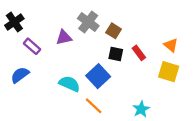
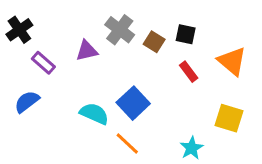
orange triangle: (171, 45) -> (232, 61), size x1.5
black square: (116, 54) -> (186, 34), moved
yellow square: (169, 72) -> (229, 118), moved

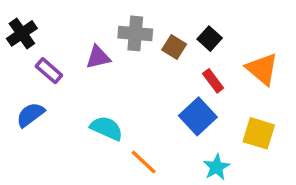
gray cross: (120, 30) -> (135, 33), turned -32
black square: (186, 34) -> (210, 39), turned 30
blue square: (133, 103) -> (198, 116), moved

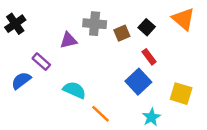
brown square: (174, 47) -> (122, 33), turned 35
orange triangle: (262, 69) -> (183, 19), moved
purple rectangle: (49, 71) -> (41, 62), moved

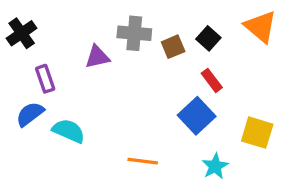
purple rectangle: (41, 62) -> (45, 79), moved, turned 30
cyan semicircle: (74, 90) -> (69, 131), moved
orange line: (100, 114) -> (143, 161), turned -36

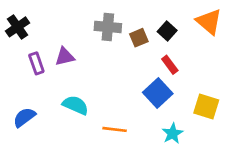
purple triangle: (97, 57) -> (65, 57), moved
blue semicircle: (30, 114) -> (24, 117), moved
cyan semicircle: (69, 131) -> (75, 105), moved

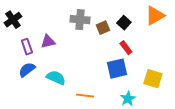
orange triangle: (209, 22) -> (155, 16), turned 50
blue square: (158, 93) -> (117, 69), turned 30
blue semicircle: (24, 117) -> (27, 70), moved

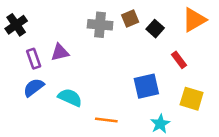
brown square: (103, 28) -> (130, 18), moved
red rectangle: (126, 48) -> (179, 60), moved

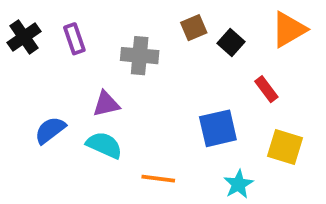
gray cross: (100, 25) -> (140, 56), moved
purple triangle: (60, 52) -> (106, 104), moved
purple rectangle: (34, 59) -> (74, 39), moved

